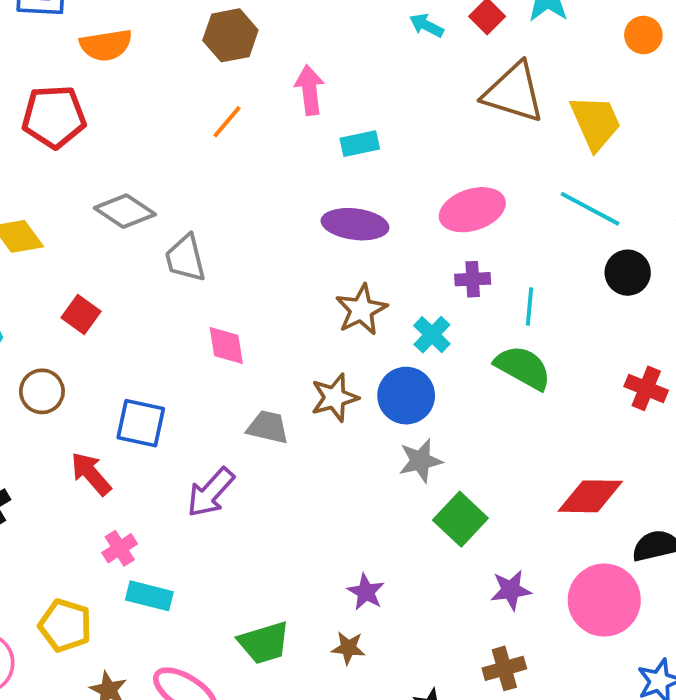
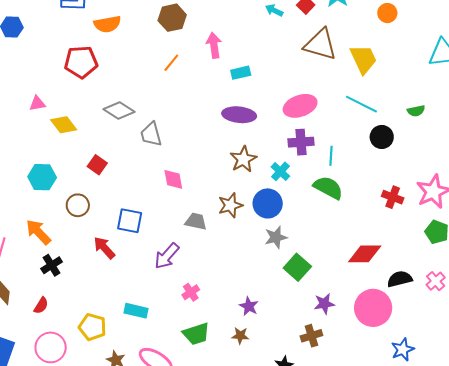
purple cross: (473, 279) -> (301, 142), size x1.4
pink cross: (120, 548) -> (191, 292), moved
brown cross: (504, 668) -> (311, 336), moved

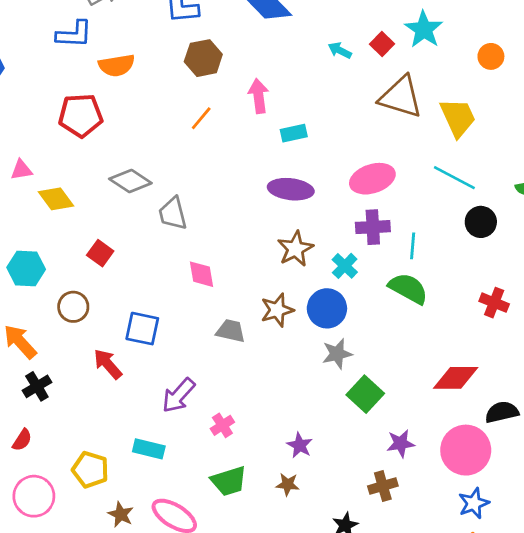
purple arrow: (167, 256) -> (178, 395), moved
blue star: (403, 350) -> (474, 503), moved

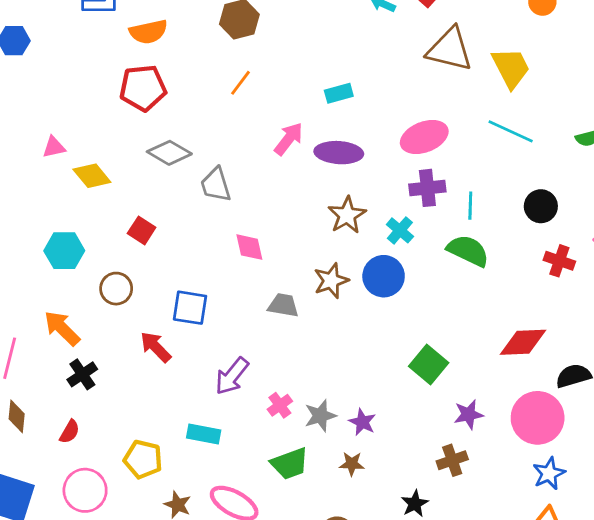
pink arrow: (259, 96) -> (289, 139), moved, turned 48
red pentagon: (81, 115) -> (143, 88), moved
black circle: (481, 222) -> (541, 206), moved
gray star: (337, 354) -> (320, 416), moved

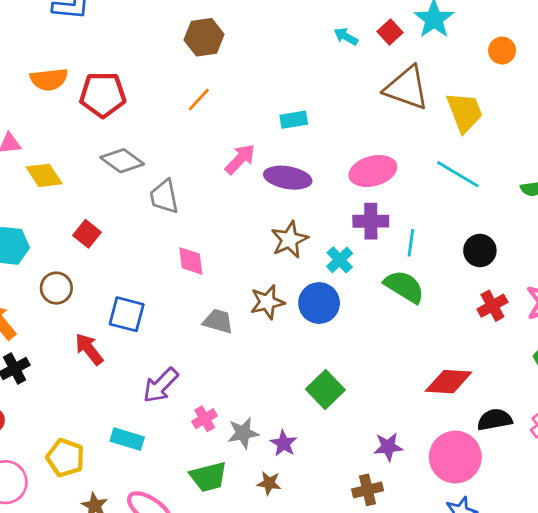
orange semicircle: (148, 32) -> (49, 79), moved
red cross: (559, 261) -> (492, 306), turned 36
green square: (429, 365) -> (325, 390), moved

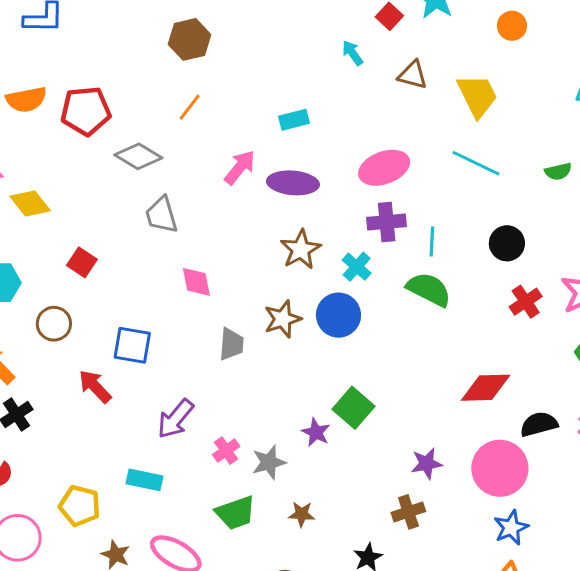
cyan arrow: (346, 36) -> (352, 53), moved, turned 30
brown triangle: (407, 88) -> (413, 75), size x0.6
gray diamond: (122, 161) -> (138, 156), moved
gray trapezoid: (218, 321) -> (231, 344), turned 84
purple star: (284, 443) -> (316, 432), moved

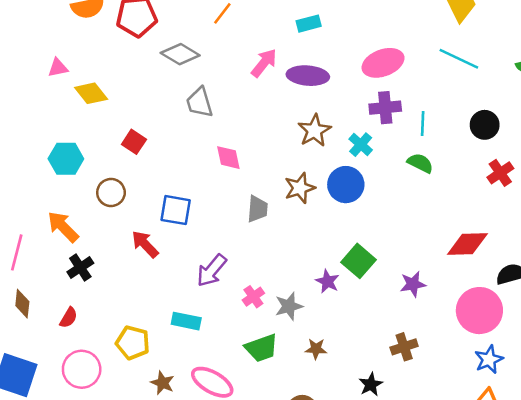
green semicircle: (429, 289) -> (420, 163), size x0.7
purple star: (427, 464) -> (413, 284), moved

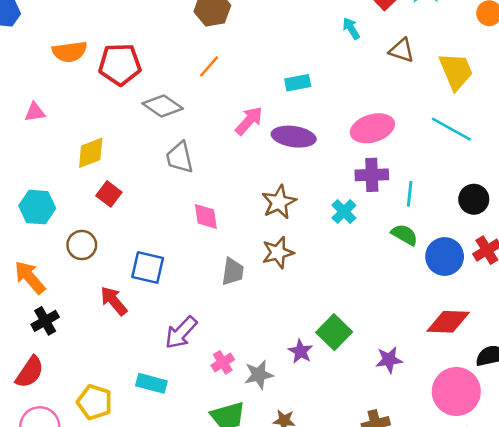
yellow diamond: (91, 93) -> (91, 153), moved, turned -76
brown star: (314, 131) -> (279, 202), moved
blue circle: (346, 185) -> (445, 257), moved
red semicircle: (69, 318) -> (30, 372), size x1.5

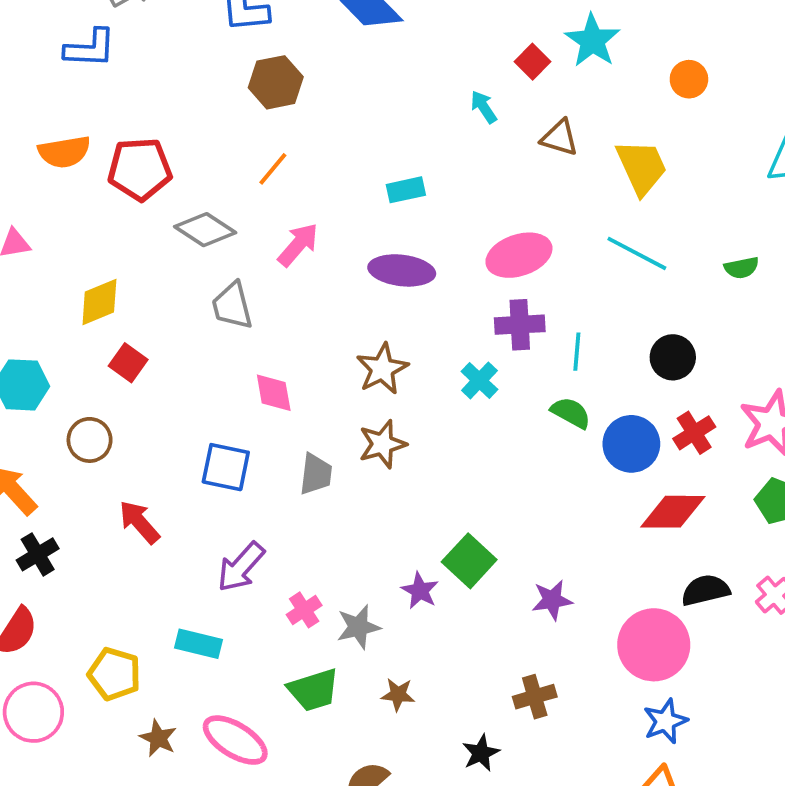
pink arrow: (249, 121) -> (298, 245), moved
blue square: (148, 267) -> (226, 467), moved
red diamond: (448, 322) -> (673, 512), moved

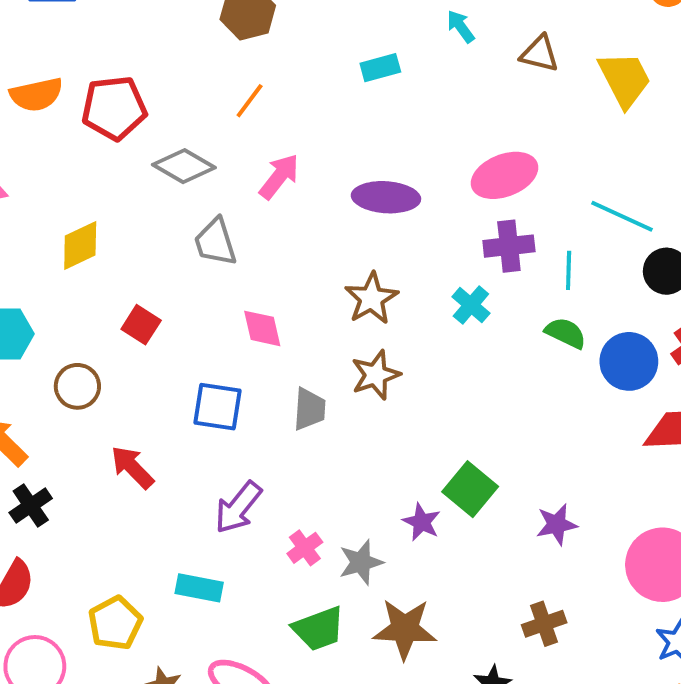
cyan rectangle: (406, 190) -> (380, 68), moved
cyan line: (637, 253) -> (622, 216), moved
red square: (128, 363) -> (141, 325), moved
yellow pentagon: (114, 674) -> (115, 623), turned 30
brown star: (398, 695) -> (405, 629), size x1.8

